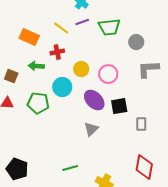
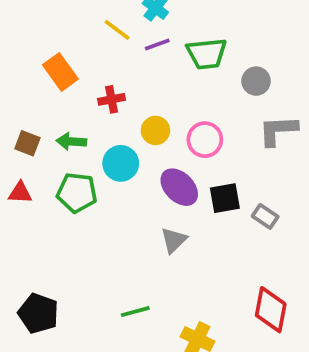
yellow line: (61, 28) -> (117, 30), moved
orange rectangle: (29, 37) -> (60, 72), turned 30
green arrow: (36, 66) -> (71, 141), moved
gray rectangle: (141, 124) -> (265, 216), moved, turned -56

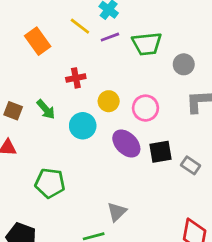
orange rectangle: (60, 72) -> (38, 41), moved
green arrow: (71, 141) -> (46, 109), turned -135
green pentagon: (77, 193) -> (50, 183), moved
gray triangle: (174, 240) -> (117, 212), moved

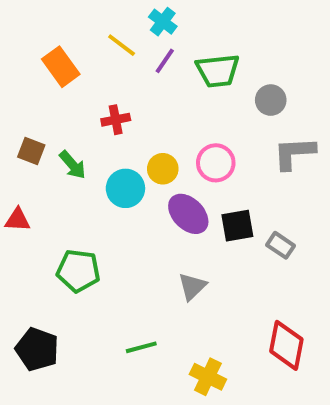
purple line: (110, 37) -> (165, 61), turned -36
yellow circle: (109, 101) -> (163, 169), moved
brown square: (13, 111) -> (31, 151), moved
gray triangle: (117, 212) -> (192, 286), moved

